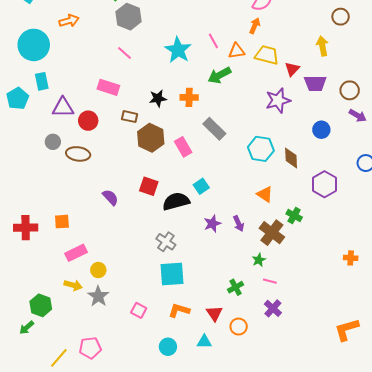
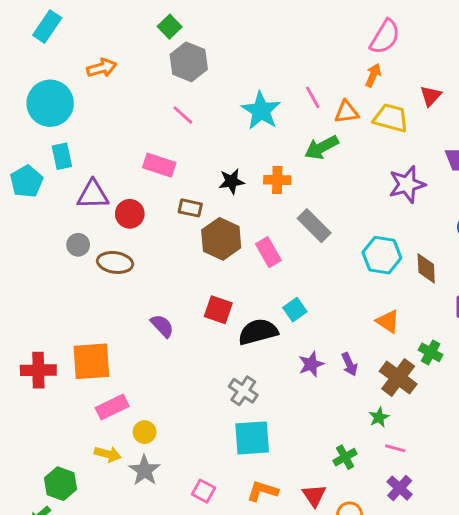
red triangle: (292, 69) -> (431, 96), moved
orange square: (62, 222) -> (91, 361), size x1.8

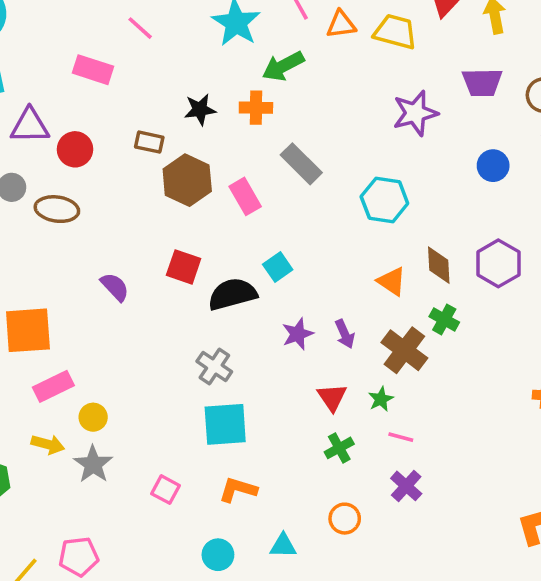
green arrow: (321, 147) -> (283, 66), moved
pink rectangle: (159, 165) -> (93, 70), moved
brown diamond: (426, 268) -> (439, 265), moved
red triangle: (314, 495) -> (332, 397), moved

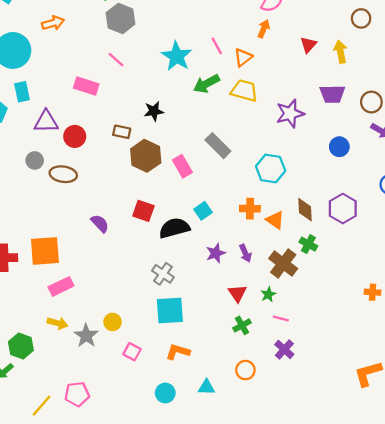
orange triangle: (341, 24) -> (243, 57), turned -30
yellow trapezoid: (395, 32) -> (244, 91), moved
orange cross: (256, 108) -> (250, 209), moved
yellow circle: (93, 417) -> (113, 322), moved

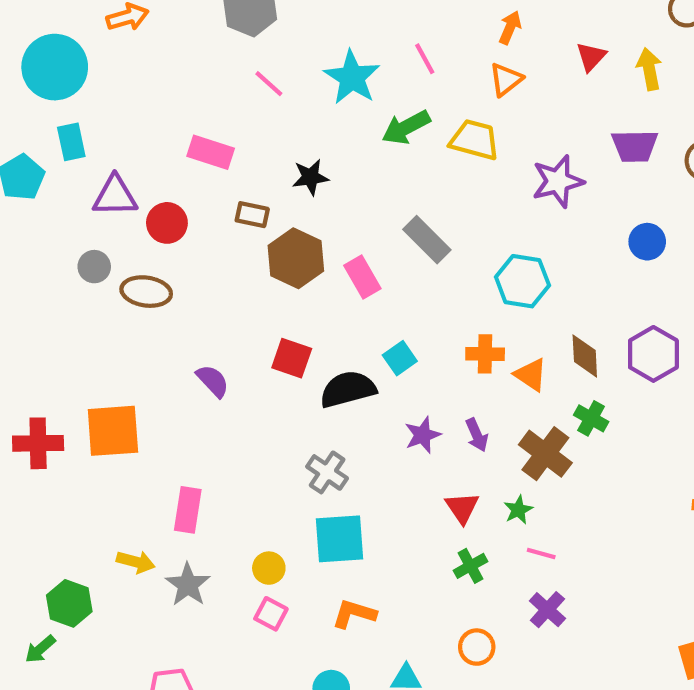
orange triangle: (243, 57) -> (506, 80), moved
pink line: (116, 60) -> (269, 84), moved
pink rectangle: (86, 86) -> (211, 152), moved
pink rectangle: (61, 286) -> (188, 510), moved, turned -55
yellow circle: (113, 322) -> (269, 568), moved

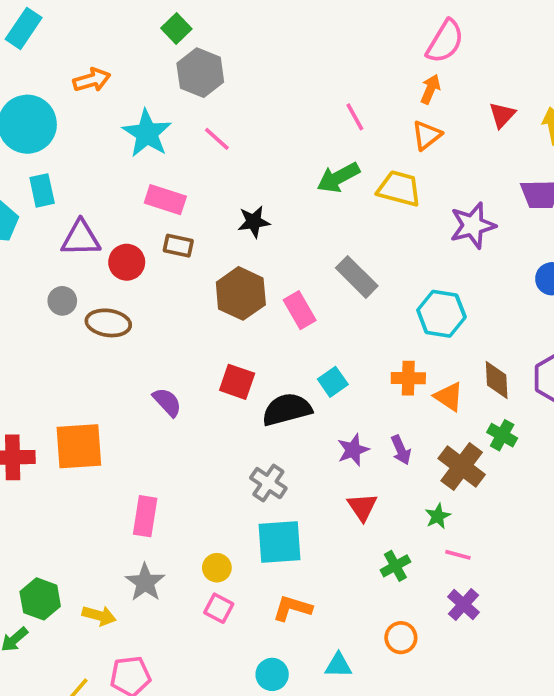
cyan star: (352, 77) -> (147, 133), moved
brown rectangle: (252, 215) -> (178, 246), moved
red triangle: (462, 508) -> (362, 507), moved
yellow arrow: (136, 562) -> (99, 616), moved

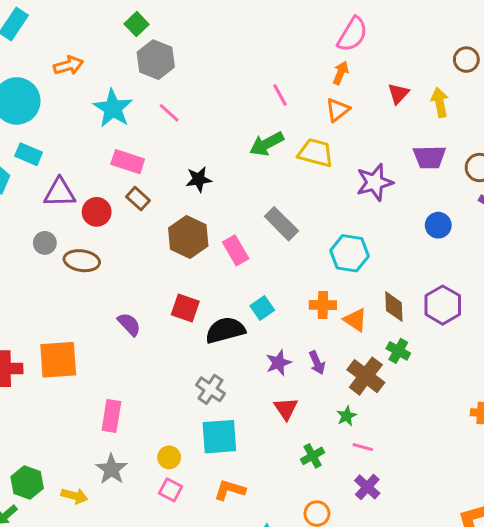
cyan rectangle: (42, 190) -> (29, 154), turned -55
brown rectangle: (178, 246) -> (138, 199), turned 30

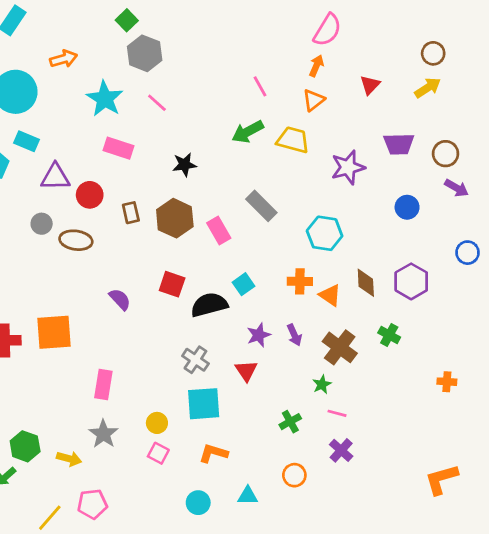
yellow arrow: (440, 102) -> (428, 88), moved, turned 68
brown rectangle: (138, 199) -> (131, 213), moved, turned 35
green cross: (398, 351) -> (389, 335), moved
red triangle: (286, 409) -> (246, 371), moved

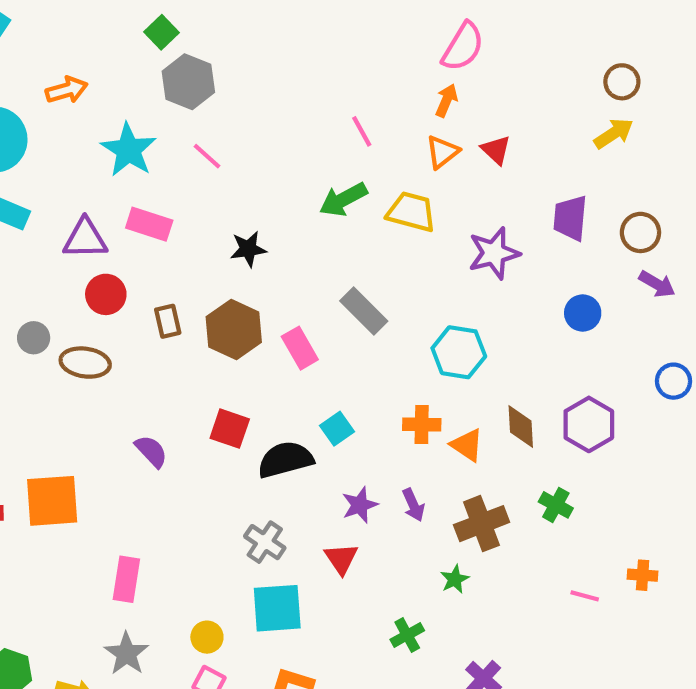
red triangle: (370, 85) -> (496, 150), moved, turned -30
purple trapezoid: (399, 144) -> (570, 218), turned 96
purple triangle: (55, 177) -> (85, 239), moved
brown cross: (340, 347) -> (482, 524), turned 32
pink line: (337, 413) -> (585, 596), moved

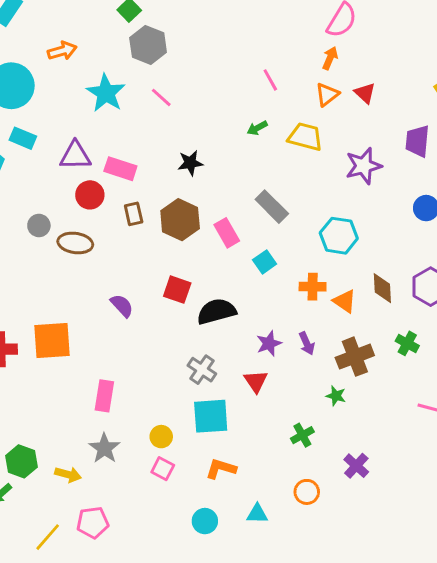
green arrow: (343, 199) -> (257, 128), size x0.6
pink rectangle: (149, 224) -> (120, 169), moved
cyan square: (337, 429) -> (265, 262), moved
green star: (455, 579) -> (336, 396), turned -30

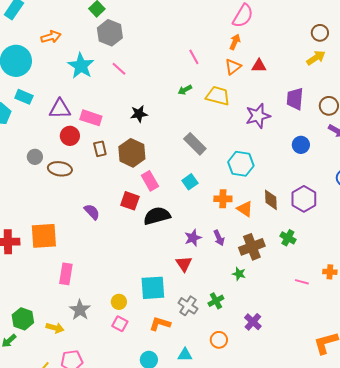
red triangle: (365, 93) -> (259, 66), turned -42
pink rectangle: (227, 233) -> (150, 181), moved
gray cross: (202, 370) -> (188, 306), moved
pink rectangle: (104, 396) -> (66, 274), moved

